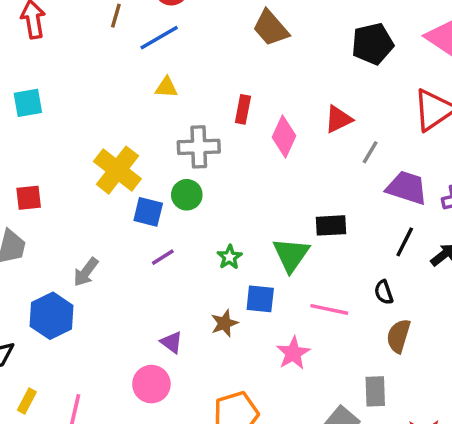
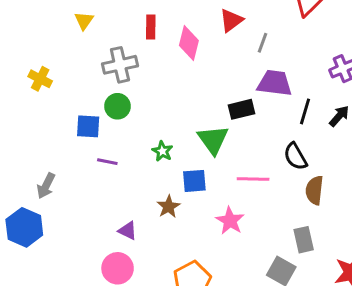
yellow triangle: (166, 87) -> (84, 21), turned -48
yellow cross: (117, 170) -> (40, 79), moved, size x0.6
purple trapezoid: (407, 188) -> (275, 83), moved
purple line: (163, 257) -> (107, 162), turned 54
black semicircle: (384, 292) -> (295, 156), size x1.4

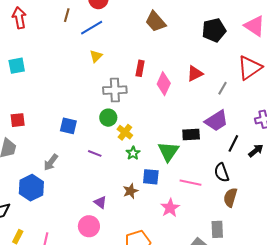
gray line: (263, 43) -> (223, 88), moved
yellow cross: (40, 79) -> (125, 132), moved
purple trapezoid: (275, 83) -> (216, 121), turned 130
blue square: (88, 126) -> (68, 126), moved

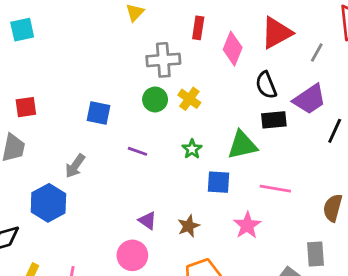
red triangle: (195, 74) -> (277, 33), size x1.4
yellow cross: (125, 132) -> (189, 99), moved
green triangle: (168, 151) -> (242, 145), turned 45
black semicircle: (222, 172) -> (266, 85), moved
brown star: (130, 191) -> (189, 226), moved

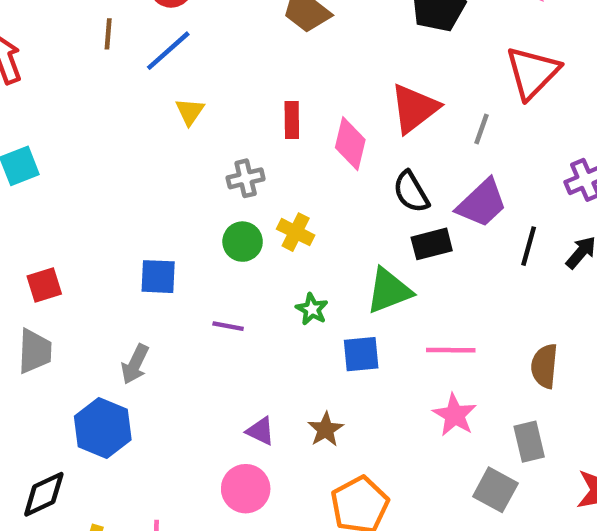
gray cross: (163, 60) -> (246, 178), size x0.7
pink star: (247, 225) -> (455, 415), moved

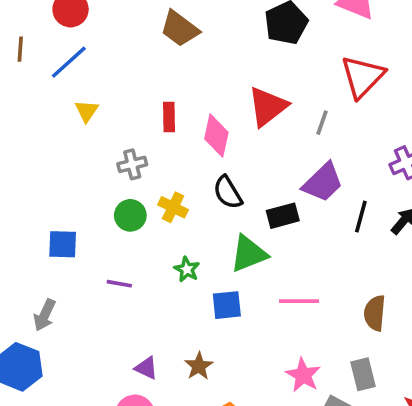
black semicircle: (411, 192) -> (228, 192), moved
pink star: (455, 415) -> (303, 375), moved

